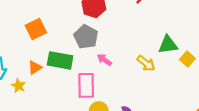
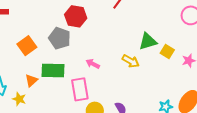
gray pentagon: (86, 37) -> (60, 38), moved

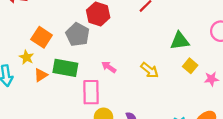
green triangle: (148, 41) -> (180, 41), moved
orange square: (27, 46) -> (42, 37), turned -30
yellow star: (19, 99) -> (26, 57), moved

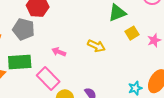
yellow square: (190, 66) -> (132, 33), turned 32
pink rectangle: (91, 92) -> (48, 78), turned -30

